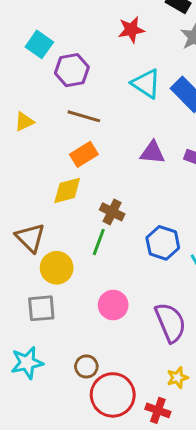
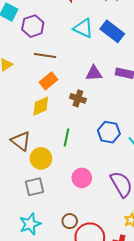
brown cross: (112, 212) -> (78, 98), moved

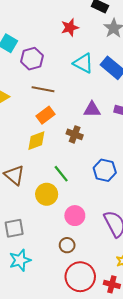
green line: (66, 137) -> (61, 174), turned -54
yellow circle: (41, 158) -> (47, 194), moved
gray square: (35, 187) -> (14, 228), moved
brown circle: (70, 221) -> (67, 245), moved

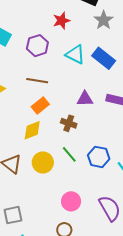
purple hexagon: (32, 59) -> (37, 46), moved
green line: (61, 174) -> (69, 154), moved
yellow circle: (47, 194) -> (43, 162), moved

